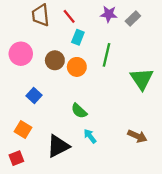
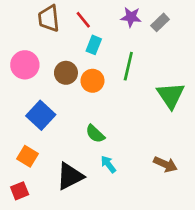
blue square: (34, 95) -> (41, 115), size x1.5

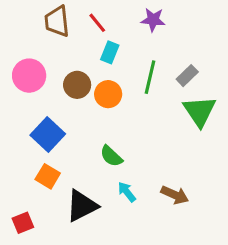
gray rectangle: (160, 22) -> (187, 76), moved
orange square: (28, 156) -> (48, 176), moved
brown arrow: (165, 164) -> (175, 195), moved

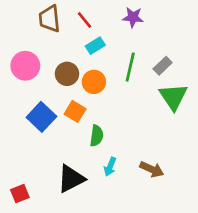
cyan rectangle: (110, 52) -> (95, 46), turned 36
green semicircle: (111, 156) -> (97, 136), turned -125
orange square: (48, 176) -> (75, 111), moved
cyan arrow: (127, 192) -> (110, 167), turned -120

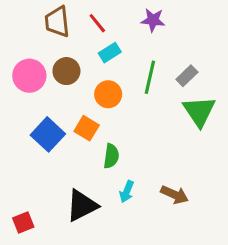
brown circle: (67, 74) -> (66, 71), moved

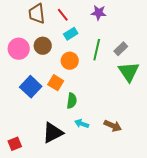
cyan arrow: (127, 192) -> (82, 124), turned 88

